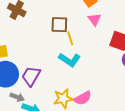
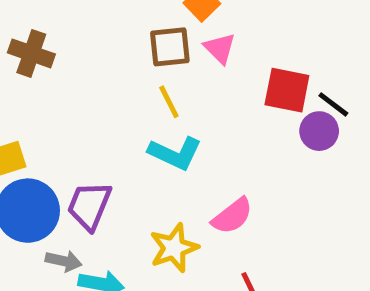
brown square: (59, 25) -> (170, 47), moved
pink semicircle: (83, 98) -> (232, 216), moved

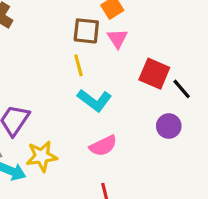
purple circle: (319, 131) -> (169, 126), moved
cyan L-shape: (175, 153) -> (94, 100), moved
yellow star: (174, 248) -> (42, 156), moved

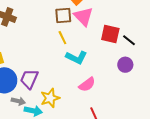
pink triangle: (118, 39) -> (83, 16), size x1.5

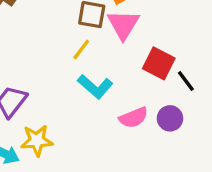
yellow line: (62, 38) -> (81, 49), turned 48
pink semicircle: (87, 84) -> (134, 118), moved

